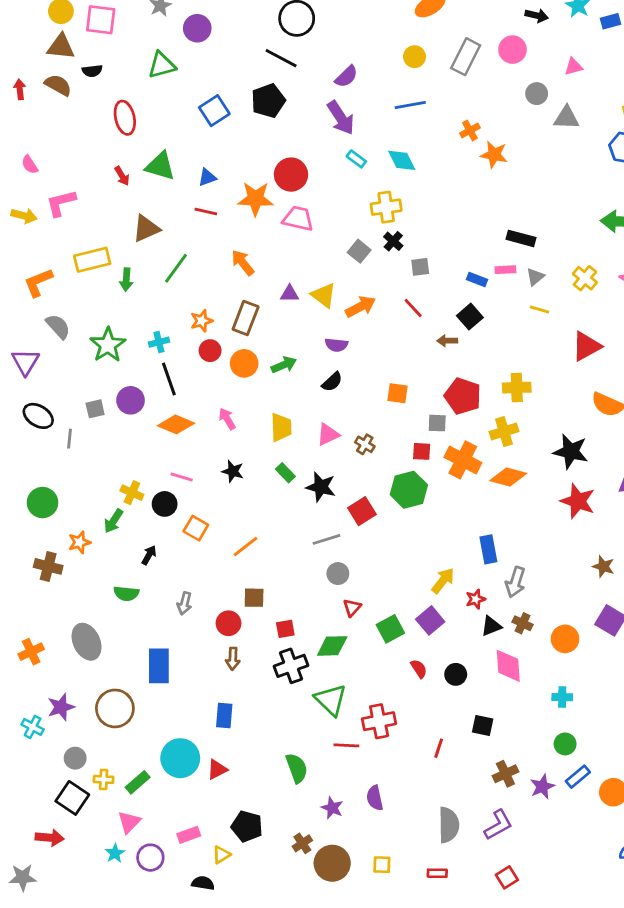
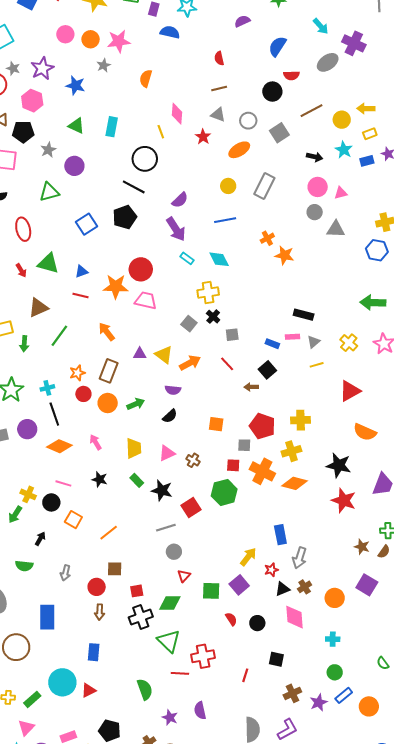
pink circle: (513, 50) -> (318, 187), moved
yellow line: (539, 309) -> (317, 365), turned -32
brown cross: (522, 623) -> (305, 587), turned 32
green square: (390, 629) -> (211, 591), turned 30

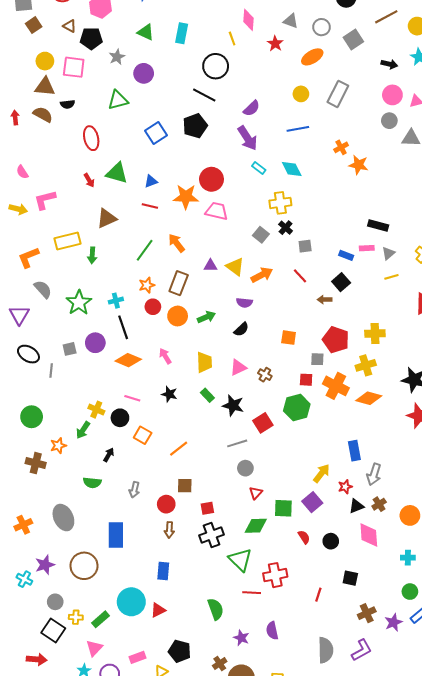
green line: (59, 336) -> (145, 250), moved
green diamond: (170, 603) -> (256, 526), moved

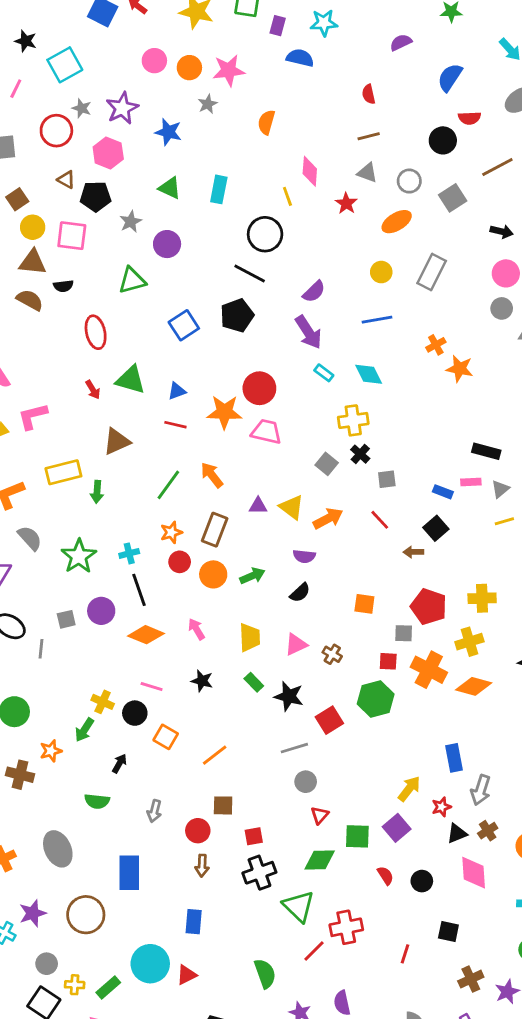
brown square: (34, 25) -> (17, 199), moved
red line: (252, 593) -> (314, 951), turned -48

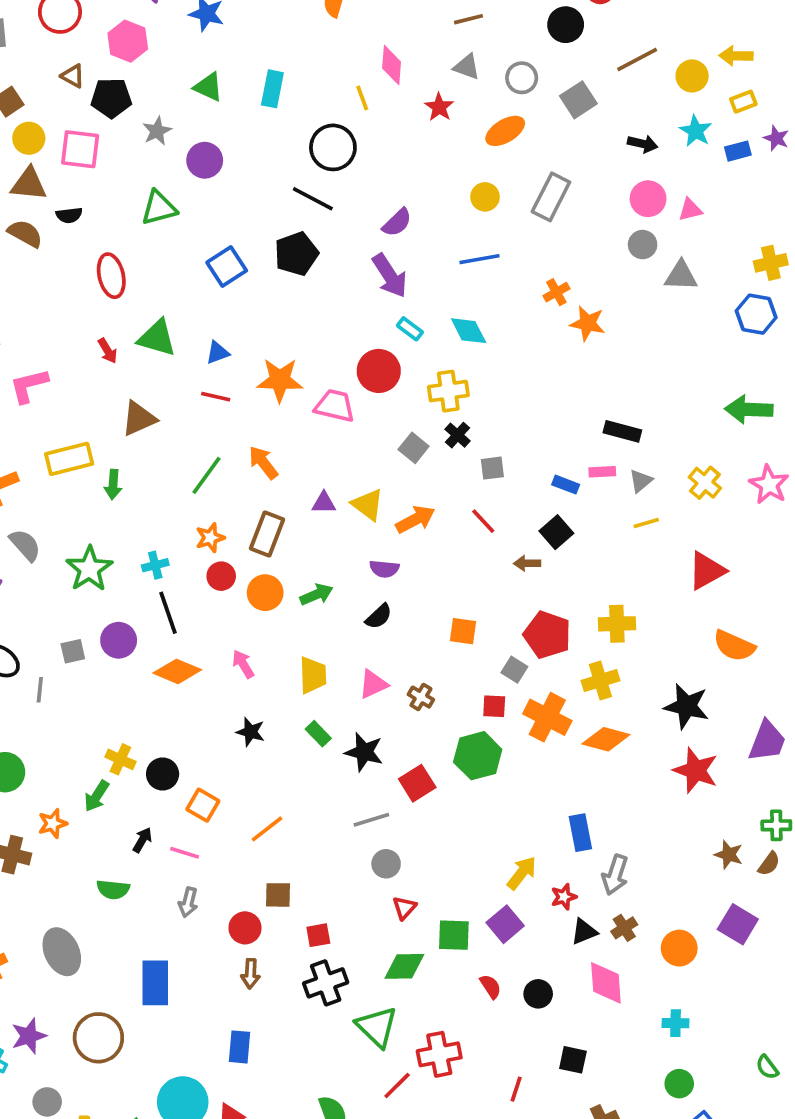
red circle: (259, 388) -> (379, 371), moved
gray square: (404, 633) -> (514, 670), turned 30
pink line: (152, 686) -> (185, 853), moved

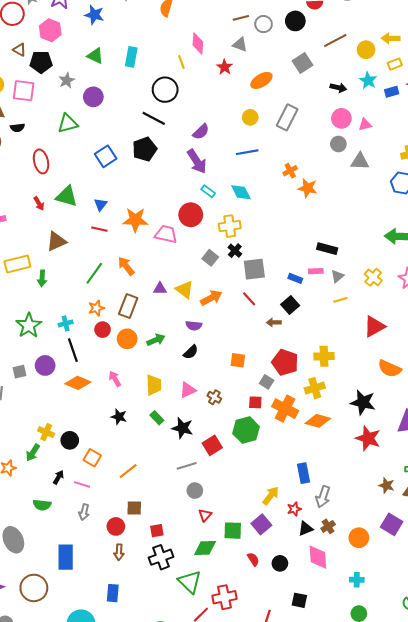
gray circle: (522, 78) -> (264, 24), moved
blue triangle: (218, 353) -> (100, 205), turned -32
gray square: (492, 468) -> (254, 269), size x1.6

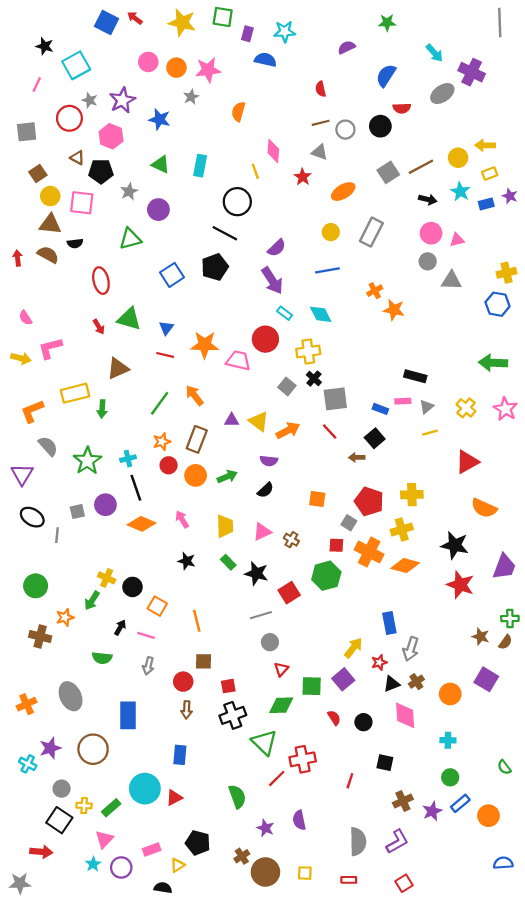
brown line: (335, 40) -> (421, 167), moved
orange line: (128, 471) -> (197, 621), turned -66

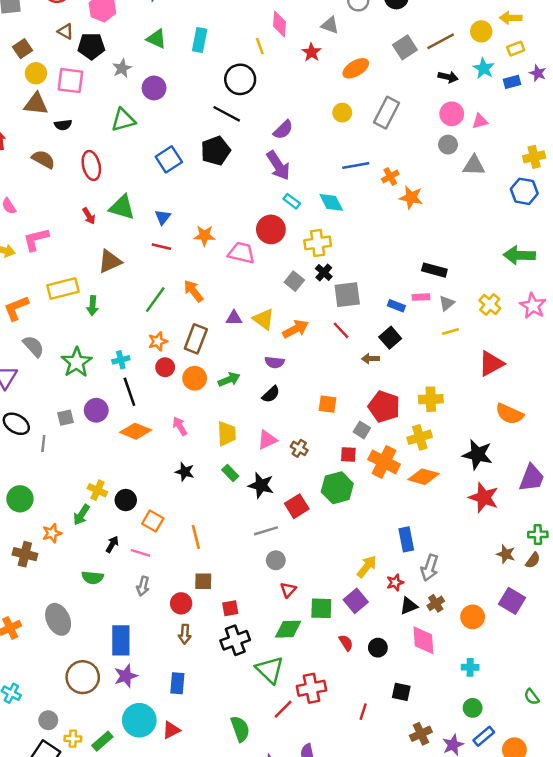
brown semicircle: (48, 255) -> (43, 159), moved
blue line: (327, 270) -> (356, 165), moved
orange star: (205, 345) -> (204, 236), size x0.7
purple star: (50, 748) -> (126, 676), moved

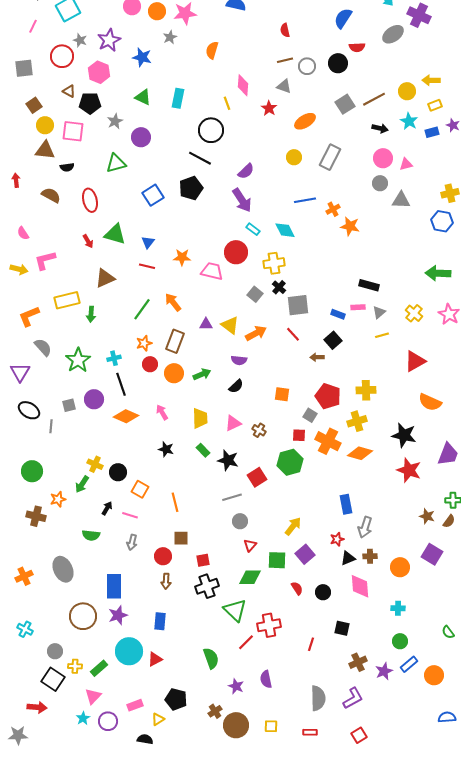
yellow arrow: (367, 566) -> (293, 526), moved
brown cross: (436, 603) -> (370, 556), turned 32

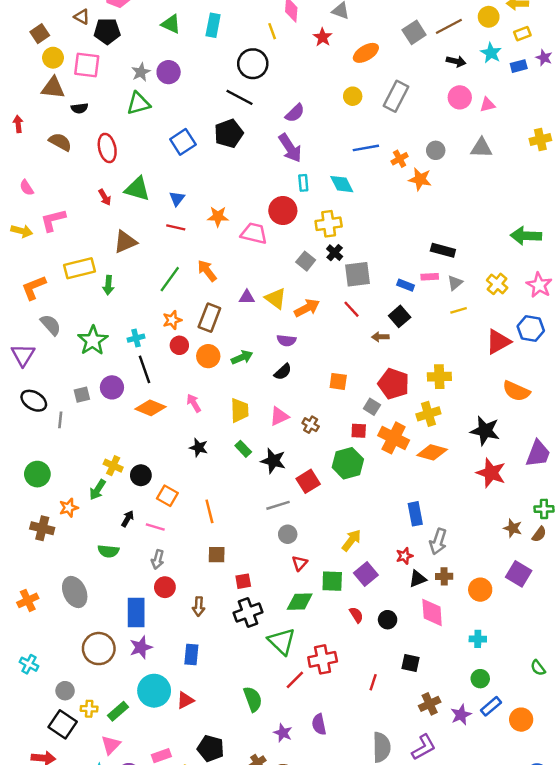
gray star: (115, 121) -> (141, 72), moved
gray circle: (380, 183) -> (436, 150), moved
blue hexagon: (442, 221) -> (531, 328), moved
cyan rectangle: (253, 229) -> (303, 183), turned 48
red circle: (163, 556) -> (165, 587), moved

